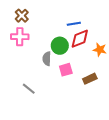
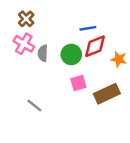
pink cross: (20, 37) -> (24, 44), turned 30
gray semicircle: (47, 59) -> (43, 53), moved
brown rectangle: (90, 79) -> (107, 94), size x1.5

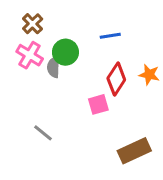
red diamond: (95, 46) -> (116, 79), moved, turned -35
green circle: (71, 54) -> (65, 52), moved
brown rectangle: (107, 94) -> (134, 151), moved

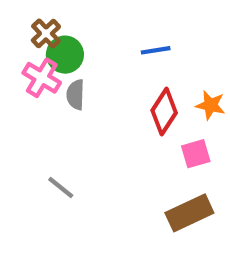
green circle: (65, 52) -> (65, 55), moved
pink square: (98, 104) -> (196, 154), moved

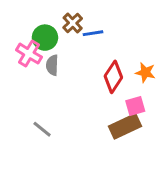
brown cross: (46, 33) -> (73, 23), moved
blue line: (156, 50) -> (93, 33), moved
brown rectangle: (189, 213) -> (125, 126), moved

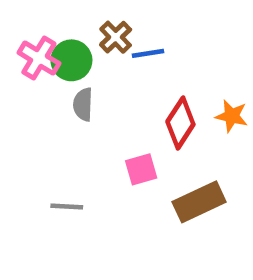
pink cross: (29, 54) -> (39, 58), moved
pink square: (135, 106) -> (141, 169), moved
gray line: (42, 129) -> (67, 207), turned -36

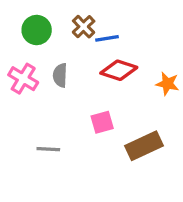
pink cross: (39, 58) -> (23, 79), moved
green circle: (71, 60) -> (37, 30), moved
red diamond: (180, 123) -> (119, 70), moved, turned 75

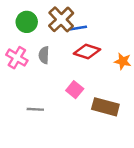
brown cross: (84, 27) -> (61, 19), size x1.5
pink square: (102, 122) -> (75, 90), turned -35
brown rectangle: (144, 146) -> (105, 107), turned 40

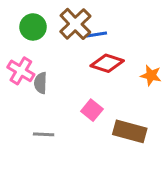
gray semicircle: (44, 55) -> (41, 83), moved

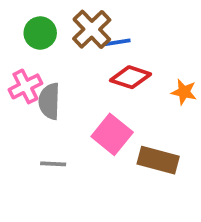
pink cross: (21, 71) -> (25, 86), turned 32
gray semicircle: (41, 83) -> (49, 101), size x1.4
pink square: (92, 110) -> (112, 134), size x1.5

